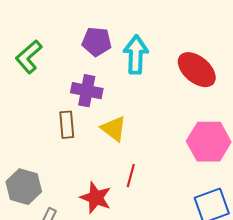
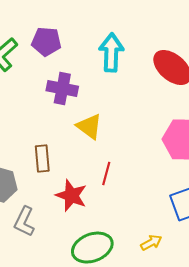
purple pentagon: (97, 42) -> (46, 42), moved
brown rectangle: (67, 125) -> (42, 159), moved

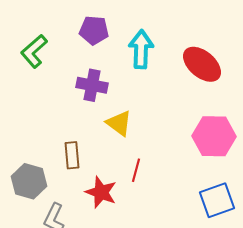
purple pentagon: (46, 42) -> (94, 30), moved

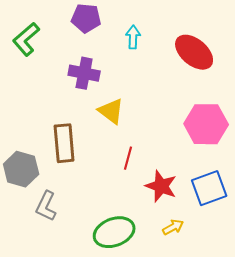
cyan arrow: (141, 49) -> (133, 37), size x0.6
brown rectangle: (72, 155) -> (64, 143), size x1.4
red star: (101, 192) -> (161, 186), moved

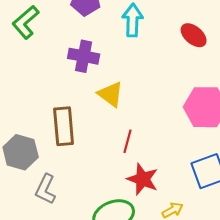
cyan arrow: (133, 37) -> (133, 20), size x1.4
red ellipse: (194, 52) -> (194, 35), size x0.7
red star: (161, 186) -> (143, 179), moved

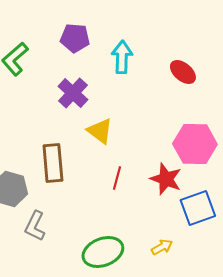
purple cross: (84, 56) -> (73, 93), turned 32
red star: (143, 179) -> (166, 179), moved

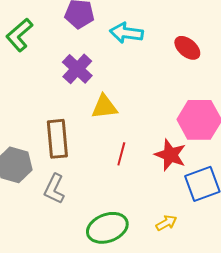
cyan arrow: (122, 57) -> (126, 33), turned -84
yellow triangle: (100, 131) -> (104, 107), turned -44
gray L-shape: (35, 226) -> (54, 189), moved

